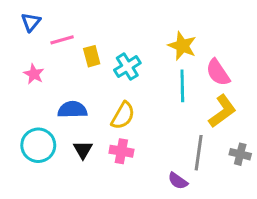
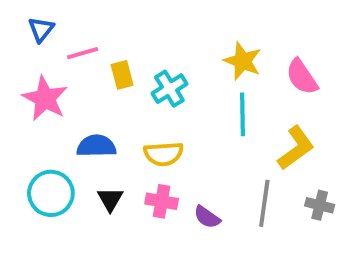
pink semicircle: (218, 73) -> (302, 77), moved
pink star: (34, 74) -> (45, 99), size x1.6
yellow semicircle: (123, 116) -> (164, 154), turned 56
purple semicircle: (178, 181) -> (207, 217), moved

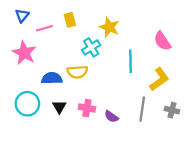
yellow star: (243, 61) -> (109, 27), moved
yellow rectangle: (122, 75) -> (70, 20), moved
yellow semicircle: (164, 154) -> (77, 72), moved

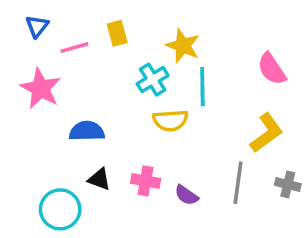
cyan line: (131, 61) -> (202, 87), moved
yellow semicircle: (77, 72) -> (170, 120), moved
cyan circle: (27, 104) -> (60, 209), moved
black triangle: (59, 107) -> (99, 179), turned -40

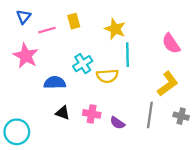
cyan cross: (153, 80) -> (83, 64), moved
cyan circle: (60, 209) -> (17, 132), moved

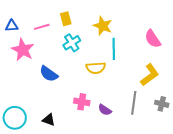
blue triangle: (23, 17) -> (12, 26), moved, turned 48
cyan cross: (83, 64) -> (72, 43), moved
blue semicircle: (55, 83) -> (49, 74), turned -144
black triangle: (63, 113) -> (49, 120), moved

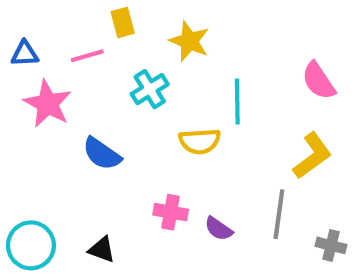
yellow rectangle: (66, 19) -> (123, 22), moved
yellow star: (103, 26) -> (189, 41), moved
gray cross: (162, 104) -> (331, 245), moved

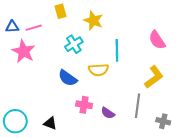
pink line: (87, 56) -> (34, 28), moved
blue semicircle: (102, 154) -> (68, 78), moved

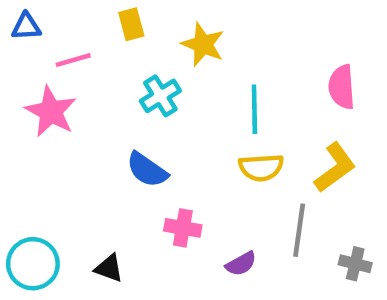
blue triangle: (12, 27) -> (26, 27), moved
pink semicircle: (157, 40) -> (342, 87), turned 30
yellow semicircle: (98, 70) -> (261, 167), moved
purple semicircle: (108, 113) -> (241, 264), moved, turned -64

